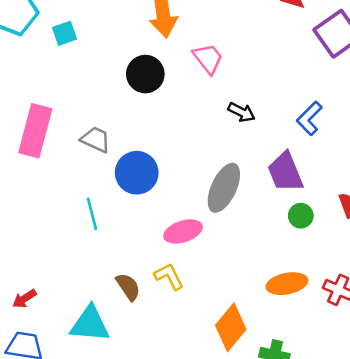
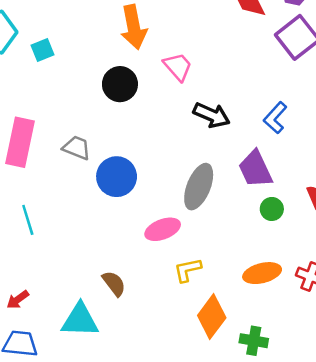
black arrow: (242, 112) -> (212, 115), size x1.4
cyan line: (92, 214) -> (28, 220), moved
yellow L-shape: (169, 276) -> (188, 270), moved, turned -72

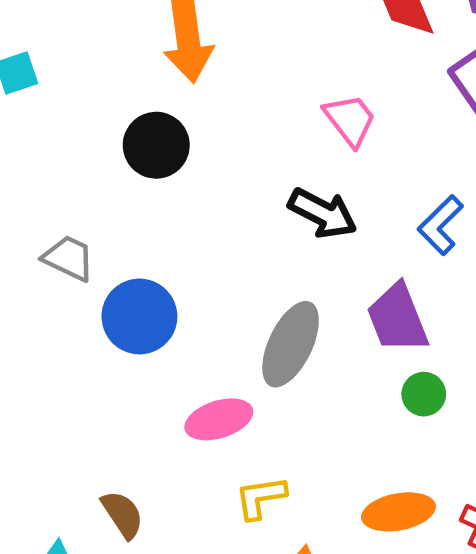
pink trapezoid: (178, 67) -> (350, 120), moved

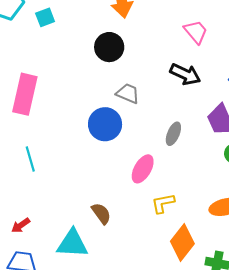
gray trapezoid: (69, 258) -> (128, 93), moved
gray ellipse: (291, 344) -> (173, 134), size x0.6
pink ellipse: (219, 419) -> (143, 169), turned -40

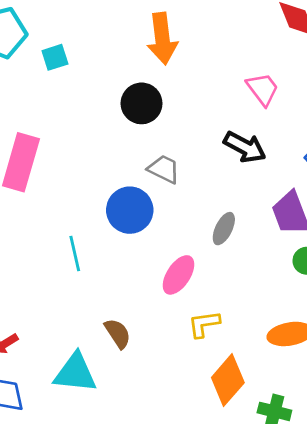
cyan line: (30, 159) -> (75, 253), moved

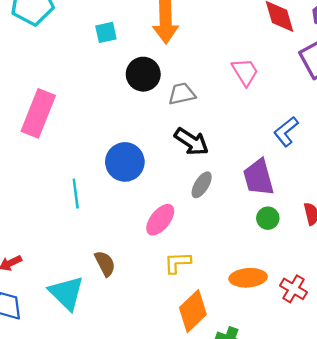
cyan square: (55, 57) -> (106, 32), moved
black arrow: (245, 147) -> (191, 142), moved
gray trapezoid: (164, 169) -> (182, 94), moved, turned -44
cyan triangle: (75, 373) -> (67, 293), turned 33

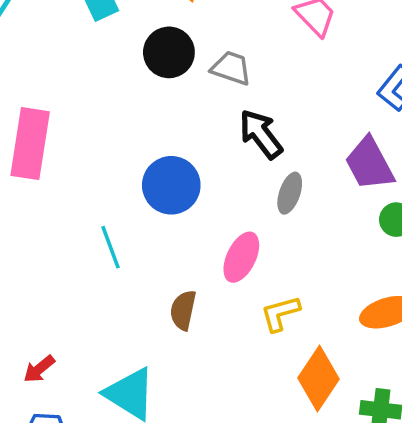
gray trapezoid: (182, 94) -> (231, 68), turned 44
black arrow: (191, 142) -> (261, 134), turned -148
brown semicircle: (105, 264) -> (183, 310), moved, turned -128

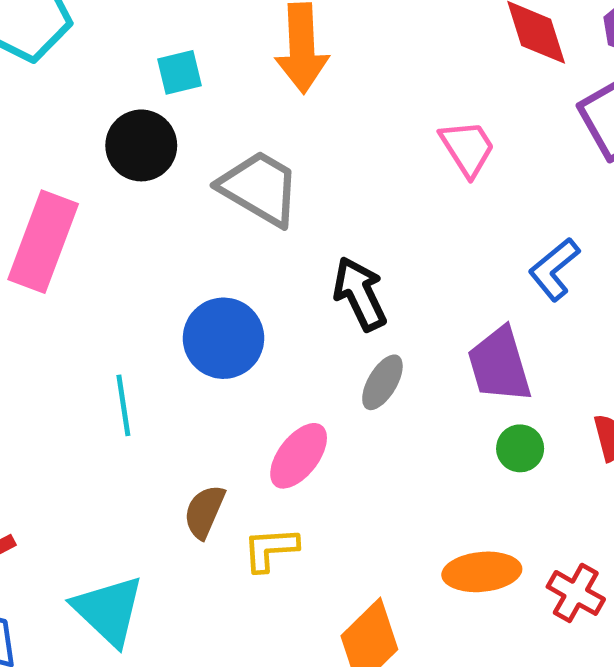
black circle: (169, 52) -> (141, 145), moved
gray trapezoid: (231, 68) -> (260, 188), moved, size x1.5
yellow L-shape: (280, 313) -> (270, 549), moved

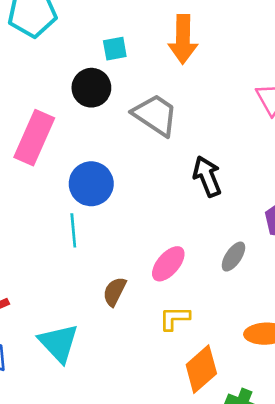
blue circle: (224, 338) -> (91, 184), moved
gray ellipse: (382, 382) -> (233, 257), moved
yellow L-shape: (270, 549) -> (175, 318), moved

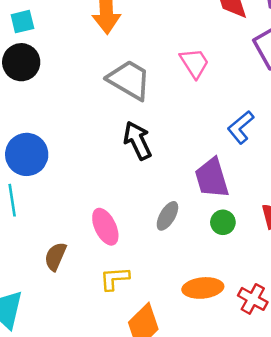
cyan square: (115, 49) -> (22, 22), moved
gray trapezoid: (155, 115) -> (129, 80), moved
pink ellipse: (168, 264) -> (105, 227), turned -63

